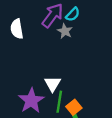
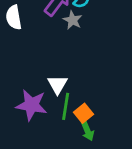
purple star: (31, 101) -> (31, 105), turned -30

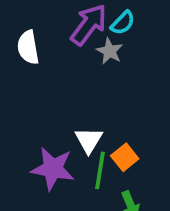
orange square: (83, 113) -> (125, 157), moved

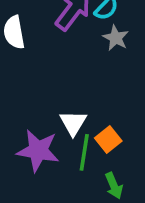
gray star: (110, 51) -> (116, 38), moved

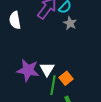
purple star: (38, 151) -> (28, 70), moved

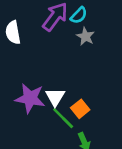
green line: (53, 85) -> (63, 118), turned -54

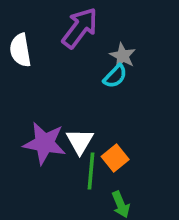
cyan semicircle: (79, 15) -> (115, 76), moved
green line: (63, 118) -> (91, 171), turned 50

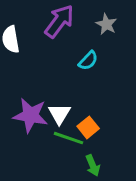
gray star: (123, 56) -> (106, 24), moved
green line: (91, 171) -> (68, 138), turned -76

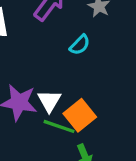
orange square: (88, 127) -> (80, 115), size x1.4

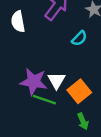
green line: (59, 126) -> (44, 100), moved

